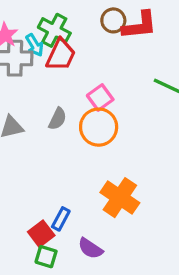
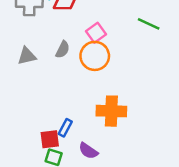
orange cross: (120, 198) -> (111, 111), turned -32
red square: (41, 234) -> (50, 139), turned 30

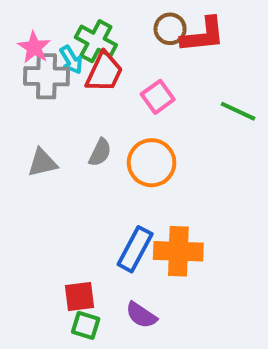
pink square: (96, 33) -> (158, 97), moved
blue rectangle: (65, 128) -> (135, 249), moved, size x1.5

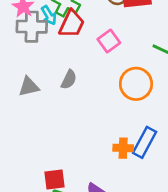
orange circle: (152, 163) -> (136, 84), moved
blue rectangle: (135, 249) -> (145, 142), moved
orange cross: (178, 251) -> (123, 148), size x0.6

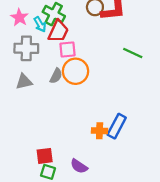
gray cross: (32, 27) -> (26, 48), moved
pink square: (109, 41) -> (67, 50), moved, turned 30
orange circle: (136, 84) -> (76, 71), moved

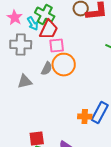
gray triangle: (24, 82) -> (25, 82), moved

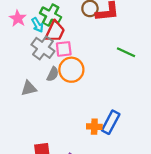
gray cross: (21, 45) -> (43, 48), moved, turned 35

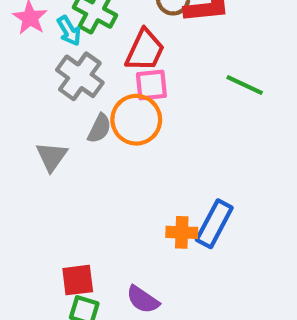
red trapezoid: (55, 31) -> (145, 50), moved
pink square: (64, 49) -> (151, 85), moved
gray triangle: (29, 88) -> (52, 157), turned -42

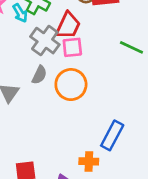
gray cross: (80, 76) -> (45, 41), moved
orange circle: (136, 120) -> (71, 85), moved
orange cross: (182, 232) -> (89, 161), moved

